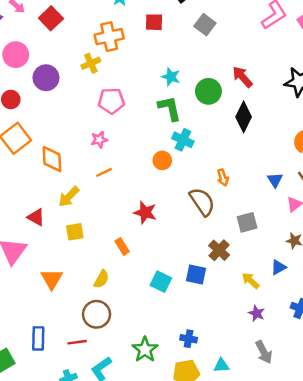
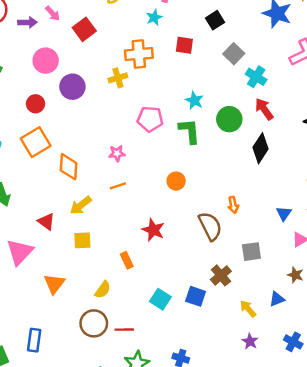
pink pentagon: (111, 101) -> (150, 119), moved
cyan cross: (183, 140) -> (256, 77), moved
red line: (77, 342) -> (124, 330), moved

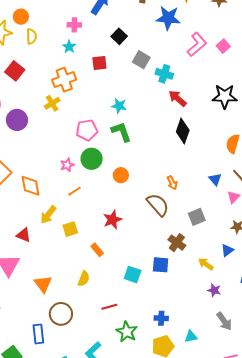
green circle: (229, 119) -> (92, 159), moved
red star: (153, 230) -> (112, 220), turned -30
yellow square: (82, 240) -> (70, 229), moved
brown circle: (94, 323) -> (61, 314), moved

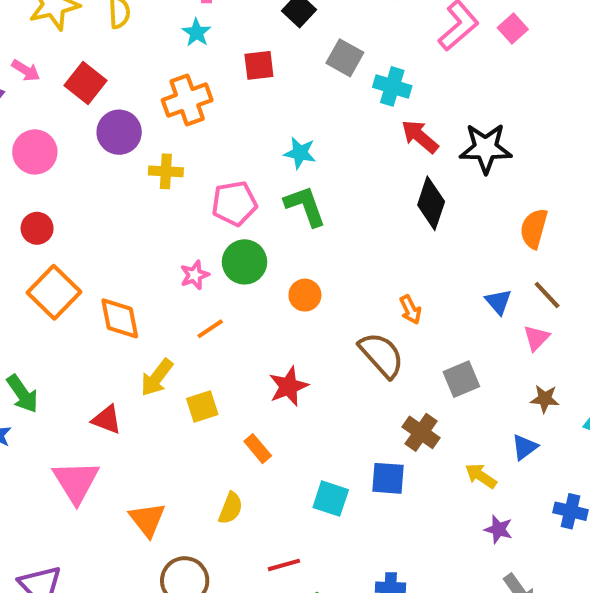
black star: (225, 96) -> (486, 148), moved
yellow cross: (52, 103) -> (166, 171), moved, turned 35
purple circle: (17, 120) -> (119, 132), moved

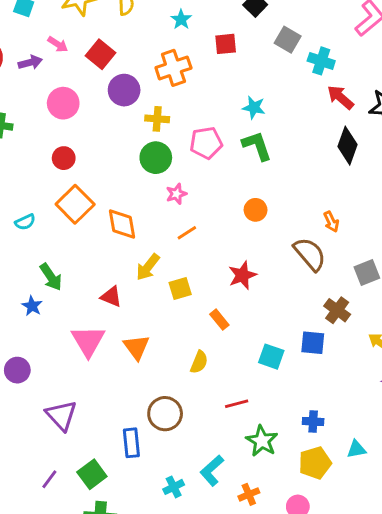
green circle: (245, 262) -> (156, 158), moved
orange triangle: (147, 520) -> (136, 347), moved

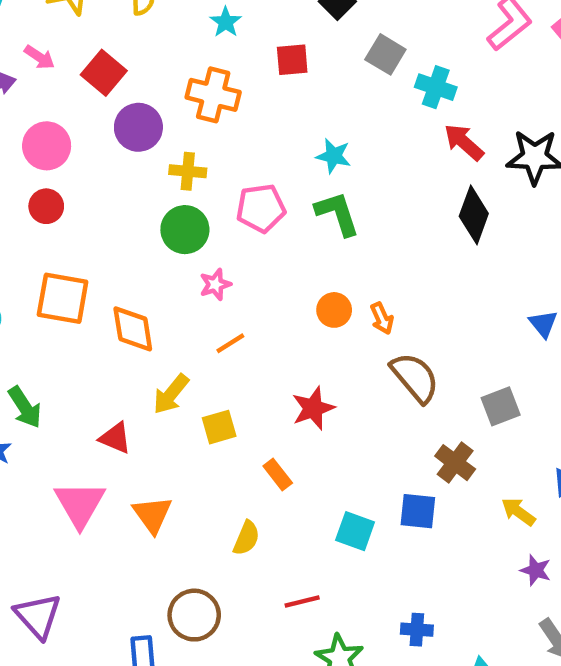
orange cross: (173, 68) -> (213, 95), turned 32
red circle: (64, 158) -> (46, 206), moved
orange square: (75, 204) -> (63, 298), turned -36
orange arrow: (331, 222) -> (382, 318), moved

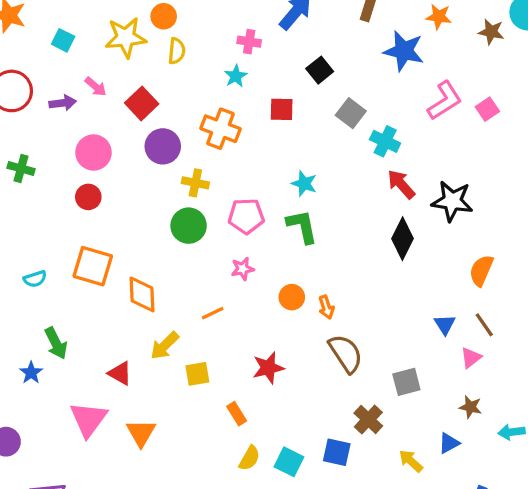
pink star: (215, 284) -> (243, 269), moved
yellow semicircle: (246, 538) -> (249, 458), moved

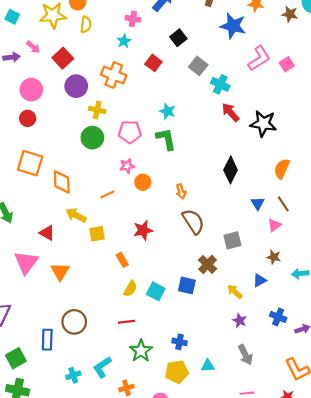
red square: (282, 109) -> (153, 63), turned 35
black diamond: (403, 239) -> (231, 170), moved
orange circle: (292, 297) -> (143, 182), moved
yellow arrow: (165, 346) -> (76, 215), turned 72

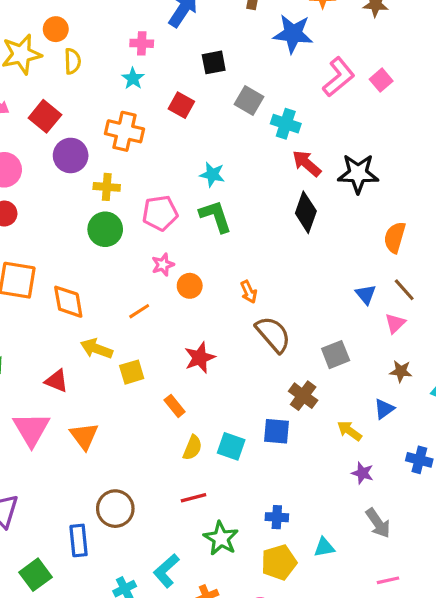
black square: (178, 38) -> (214, 62), turned 35
black diamond: (231, 170) -> (306, 212), moved

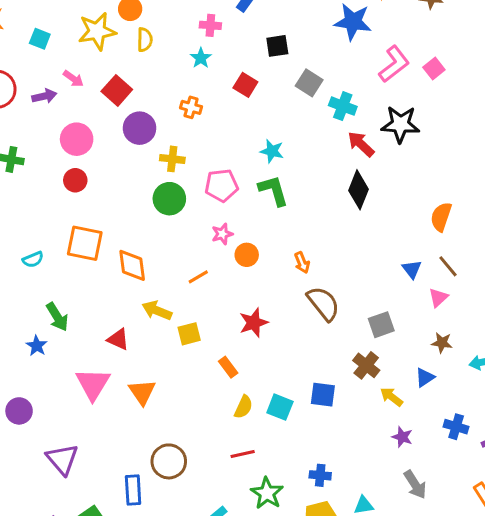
orange cross: (124, 131) -> (191, 107), size x0.6
black star: (358, 174) -> (400, 124), moved
brown cross: (303, 396) -> (366, 365), moved

